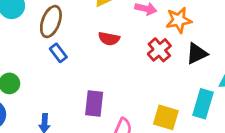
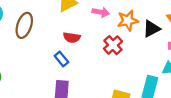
blue rectangle: (58, 53) -> (61, 59), moved
black triangle: (197, 54) -> (151, 29), moved

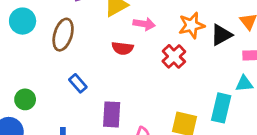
pink arrow: (101, 12) -> (144, 24), moved
blue rectangle: (61, 59) -> (78, 83), moved

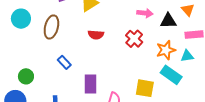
pink arrow: (144, 24) -> (145, 13), moved
orange star: (192, 25) -> (166, 50), moved
black triangle: (221, 35) -> (168, 21), turned 30
cyan rectangle: (221, 108) -> (171, 75), turned -65

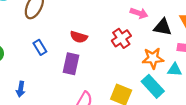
red semicircle: (96, 35) -> (79, 37), moved
purple rectangle: (90, 84) -> (71, 64), moved

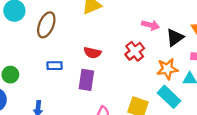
black triangle: (163, 27) -> (175, 37), turned -42
blue rectangle: (40, 47) -> (55, 66), turned -56

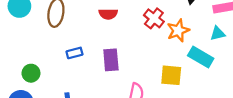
red semicircle: (92, 53) -> (108, 14), moved
orange star: (167, 69) -> (178, 30), moved

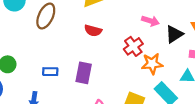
blue rectangle: (74, 53) -> (50, 72), moved

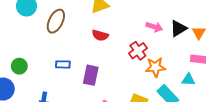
black triangle: (174, 34) -> (178, 28), moved
blue rectangle: (50, 72) -> (63, 64), moved

